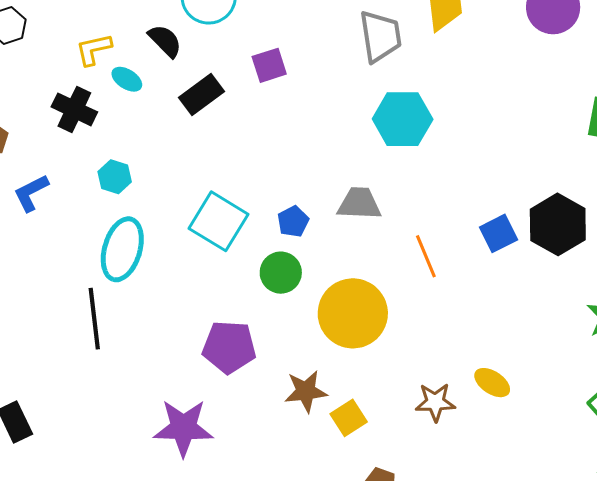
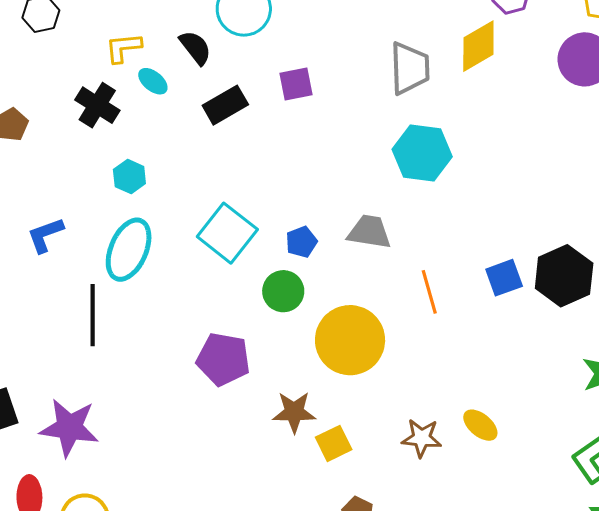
blue L-shape: (31, 193) -> (45, 235), moved
purple star: (183, 428) -> (69, 428), moved

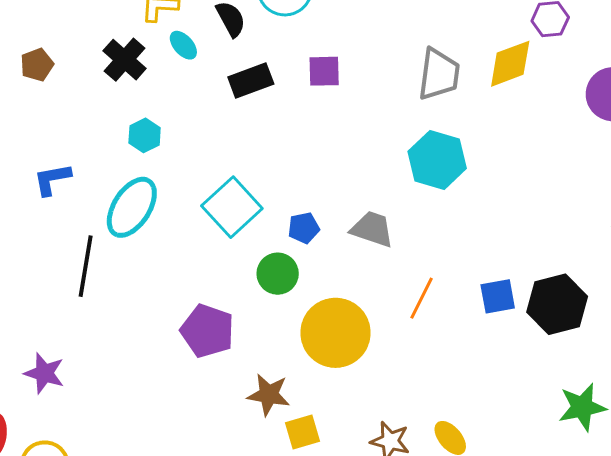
orange line: (429, 292) -> (422, 298), turned 33
purple star: (69, 428) -> (44, 373), size x0.7

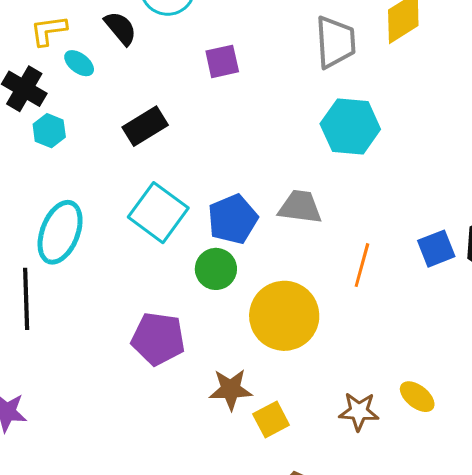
black rectangle: (251, 81) -> (145, 126), moved
cyan hexagon: (145, 135) -> (49, 131), moved
blue pentagon: (304, 228) -> (233, 219), size x1.6

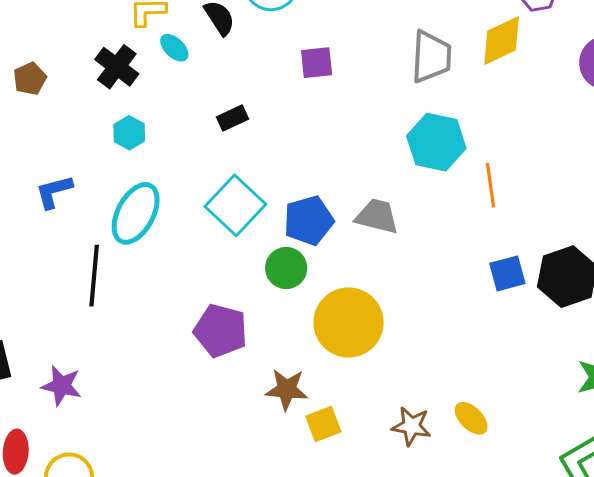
black rectangle: (145, 126) -> (233, 118), size x0.7
cyan hexagon: (49, 131) -> (129, 133), moved
orange line: (362, 265) -> (490, 185), moved, turned -30

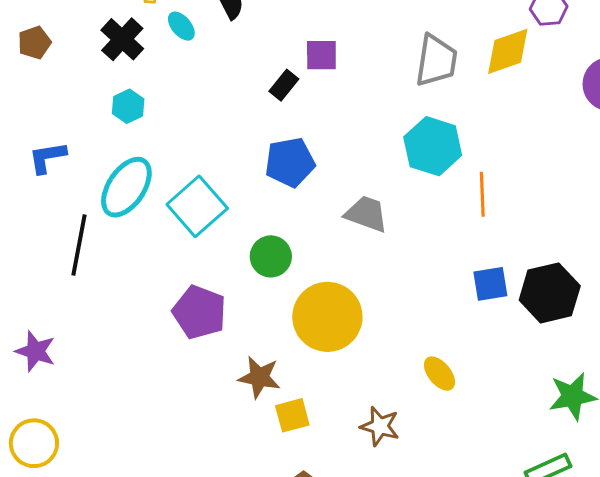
black rectangle: (233, 118) -> (284, 85), moved, turned -32
cyan square: (235, 205) -> (197, 206), moved
blue pentagon: (309, 220) -> (290, 162), moved
yellow ellipse: (471, 418) -> (439, 374), moved

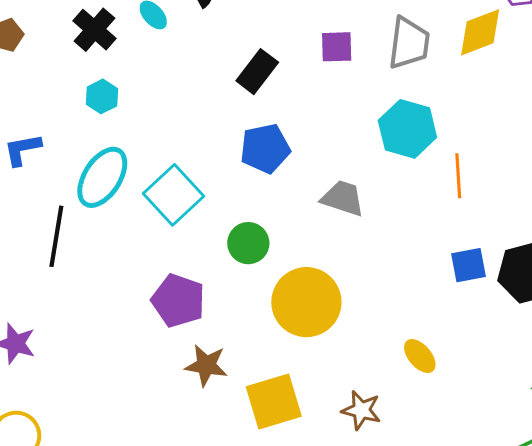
purple square: (321, 55) -> (337, 47), moved
black rectangle: (284, 85) -> (257, 72), size x1.4
brown star: (259, 377) -> (206, 365), moved
yellow square: (292, 415) -> (274, 401), size x1.6

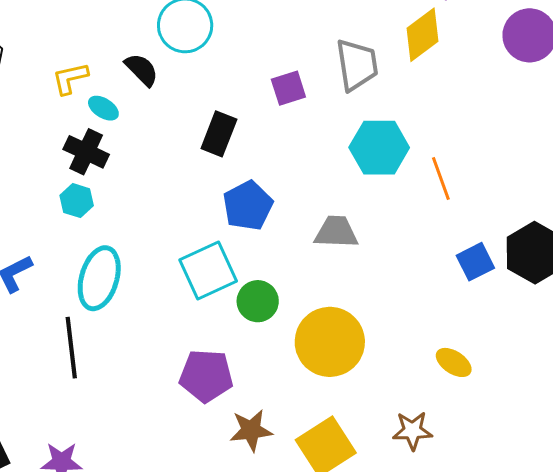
black cross: (95, 30) -> (86, 152), moved
cyan square: (174, 195) -> (208, 271), moved, turned 34

